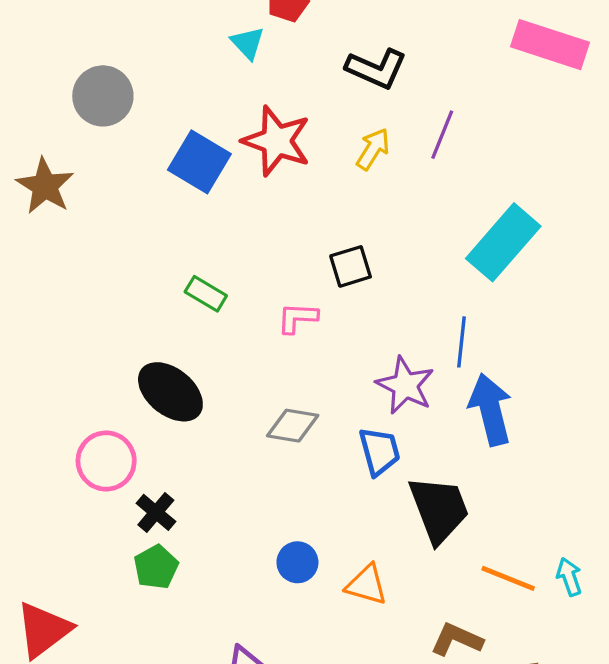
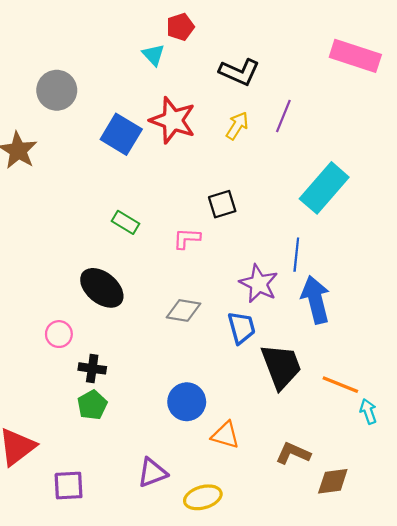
pink circle: (106, 461) -> (59, 334), size x0.7
black cross: (156, 512) -> (92, 368), turned -32
blue circle: (297, 562) -> (187, 402), size x1.4
orange line: (508, 578) -> (340, 385), moved
orange triangle: (367, 585) -> (225, 435), moved

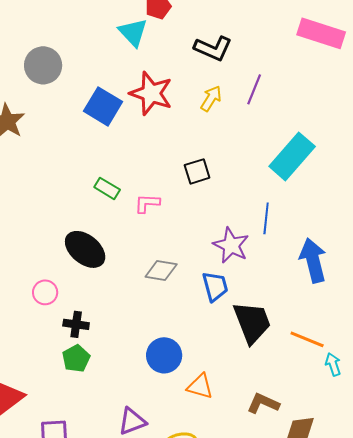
cyan triangle: (153, 55) -> (133, 32), size x1.4
pink L-shape: (187, 238) -> (147, 203), moved
blue arrow: (316, 300) -> (313, 260), moved

